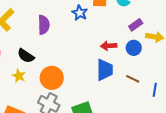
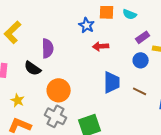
purple semicircle: (44, 25) -> (48, 48), moved
red arrow: (109, 46) -> (101, 46), moved
yellow star: (19, 76) -> (18, 100), moved

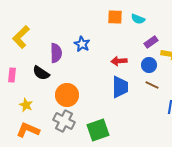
blue star: (87, 25) -> (82, 44), moved
red arrow: (101, 46) -> (119, 61), moved
brown line: (140, 91) -> (152, 85), moved

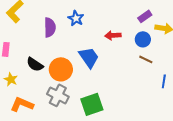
black semicircle: (41, 73) -> (35, 64), moved
blue trapezoid: (120, 87) -> (89, 57), moved, turned -35
yellow star: (26, 105) -> (11, 79), moved

